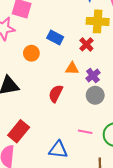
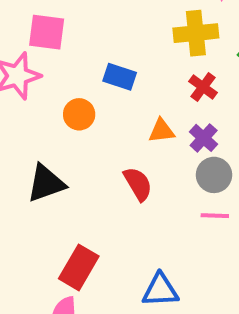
red cross: (86, 44) -> (203, 87), moved
red semicircle: (56, 94) -> (138, 184), turned 132
pink line: (85, 132) -> (215, 216), moved

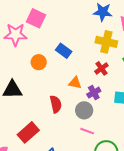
gray circle: (214, 175) -> (84, 110), moved
red rectangle: (79, 267) -> (28, 132), moved

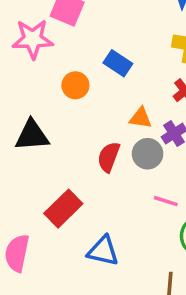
red semicircle: (56, 104) -> (109, 157), turned -144
gray circle: (84, 110) -> (148, 154), moved

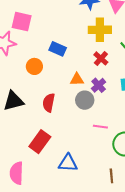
red semicircle: (109, 157) -> (49, 103), moved

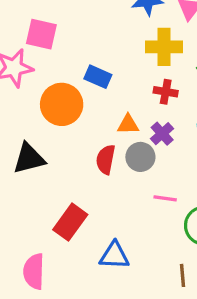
red cross: (101, 58) -> (166, 92), turned -32
orange circle: (34, 66) -> (62, 104), size x1.6
red semicircle: (49, 103) -> (106, 159), moved

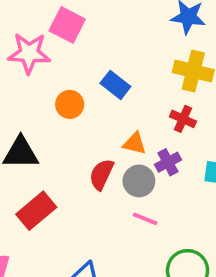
orange circle: (62, 104) -> (70, 104), size x0.6
pink line: (165, 198) -> (145, 219), moved
red rectangle: (70, 222) -> (36, 211), moved

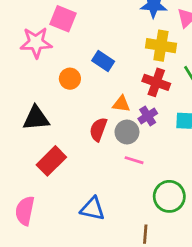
red cross: (183, 119) -> (156, 82), size x1.4

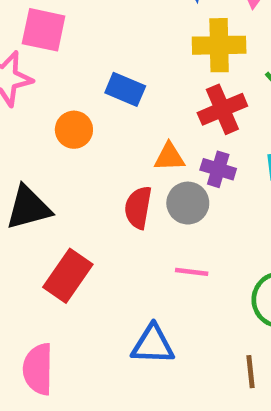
red cross: (156, 82) -> (222, 109), turned -32
purple cross: (148, 116) -> (218, 169), turned -30
pink line: (134, 160) -> (192, 272), moved

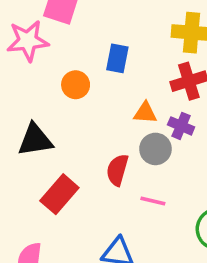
blue rectangle: (125, 89) -> (117, 58), turned 72
red semicircle: (138, 207) -> (117, 170), moved

